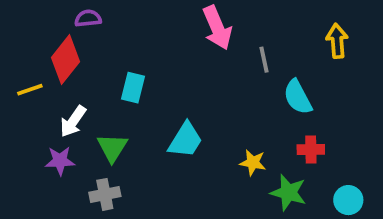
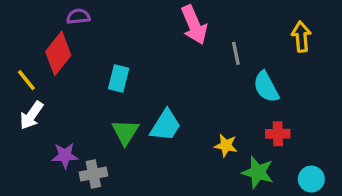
yellow line: (30, 90) -> (26, 80), turned 70
white arrow: (73, 121) -> (31, 115), moved
green triangle: (112, 148) -> (125, 132), moved
purple star: (60, 161) -> (65, 156), moved

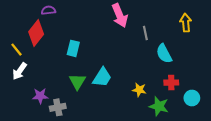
cyan circle: (311, 179) -> (192, 98), moved

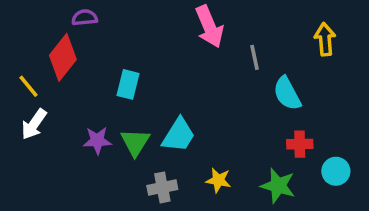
yellow star: (139, 90) -> (218, 180), moved
purple star: (40, 96) -> (97, 140), moved
gray cross: (58, 107) -> (162, 187), moved

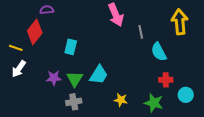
yellow arrow: (325, 39) -> (180, 22), size x1.4
yellow line: (29, 86) -> (16, 48), turned -32
gray cross: (162, 187) -> (74, 102), moved

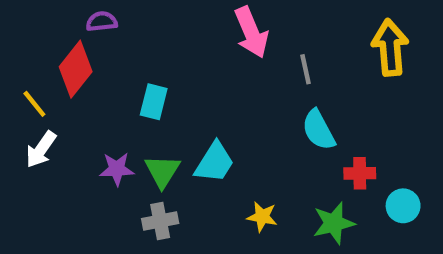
yellow line: (16, 48) -> (34, 104), turned 32
cyan semicircle: (159, 52) -> (319, 130), moved
green star: (154, 103) -> (334, 223), turned -30

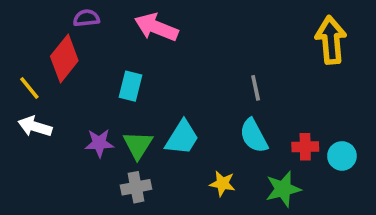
pink arrow: (251, 32) -> (156, 27), moved, turned 135
gray line: (305, 69) -> (256, 88), moved
cyan semicircle: (319, 130) -> (254, 136), moved
white arrow: (41, 149) -> (35, 127), turned 72
cyan circle: (403, 206) -> (342, 156), moved

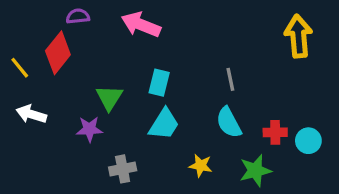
cyan rectangle: (130, 86) -> (159, 83), moved
yellow line: (29, 88) -> (20, 68), moved
green triangle: (138, 145) -> (109, 98), moved

